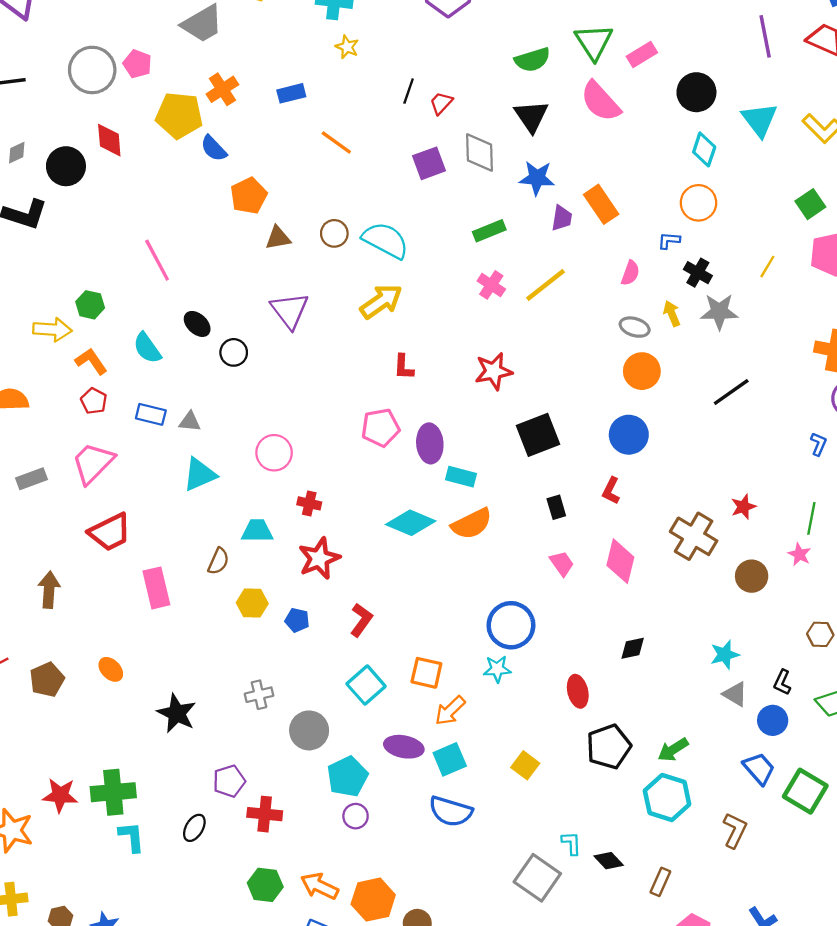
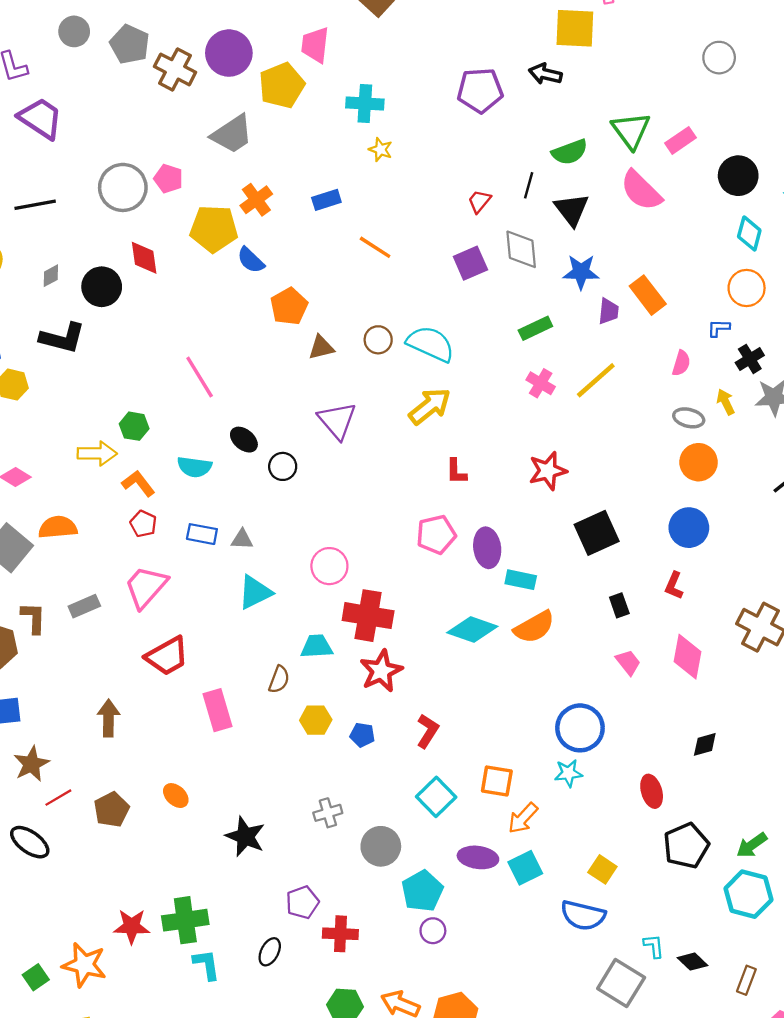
black line: (409, 91) -> (529, 185), moved
black cross: (698, 273) -> (750, 359), turned 32
cyan semicircle: (147, 348) -> (194, 467), turned -44
red cross: (309, 503) -> (368, 616), size x2.0
blue semicircle: (451, 811) -> (583, 915), moved

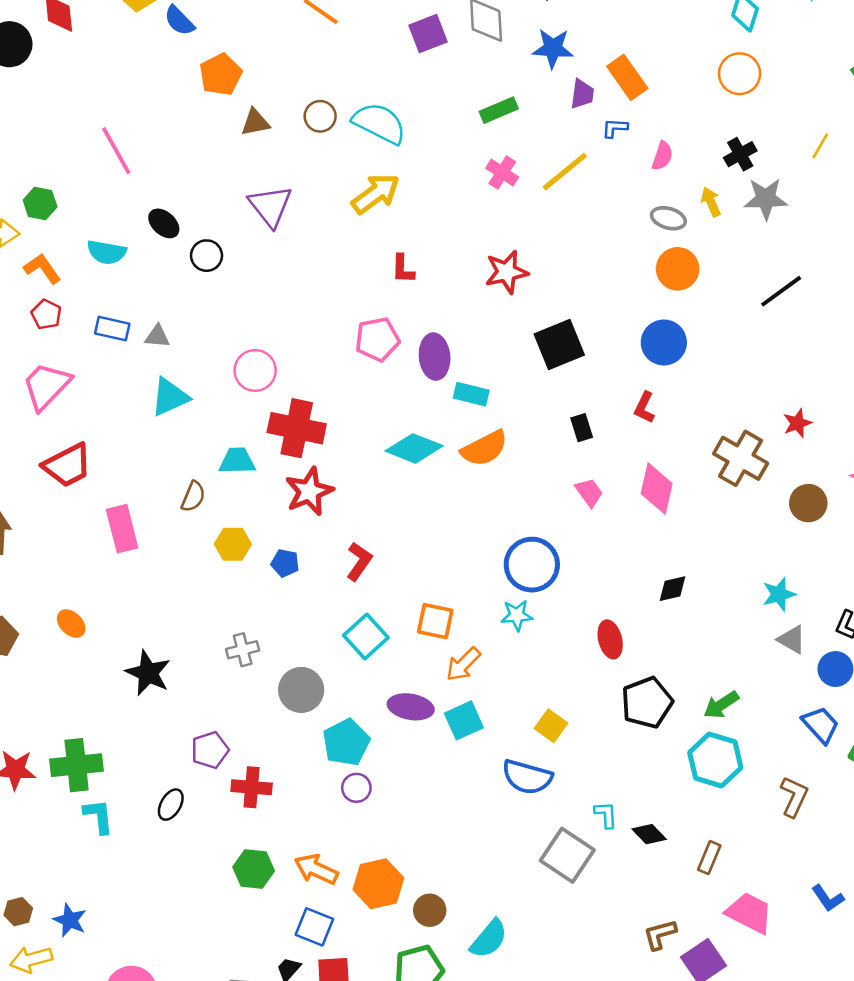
blue L-shape: (719, 328) -> (615, 128), moved

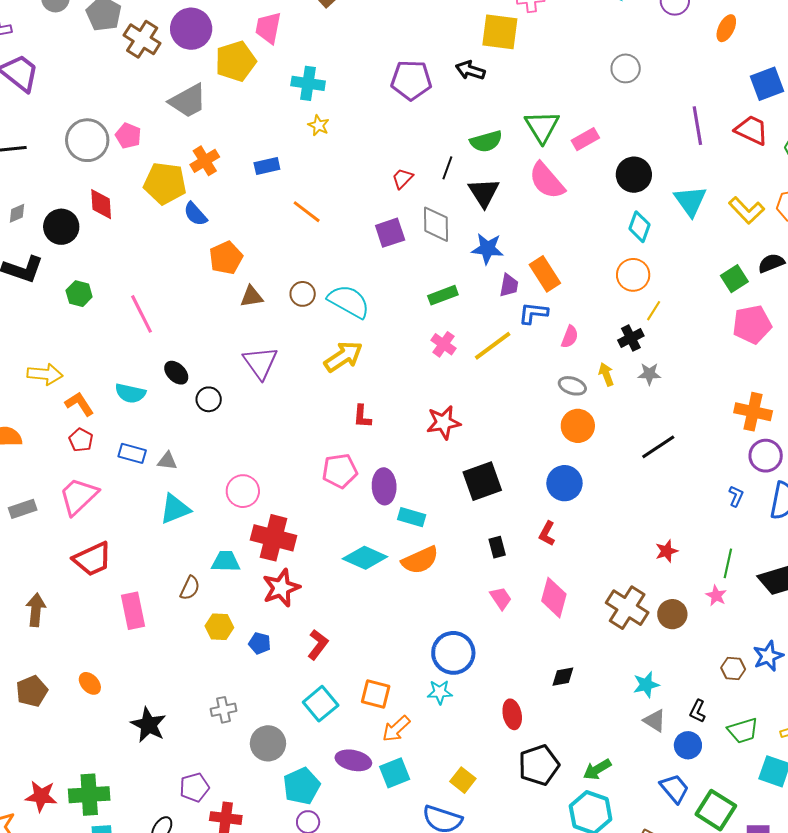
blue L-shape: (615, 128) -> (533, 313), size x1.4
yellow line: (820, 146) -> (654, 311), moved
gray star: (766, 199) -> (649, 374), size x0.7
green hexagon: (40, 204) -> (79, 294), moved
brown cross: (741, 458) -> (627, 608), moved

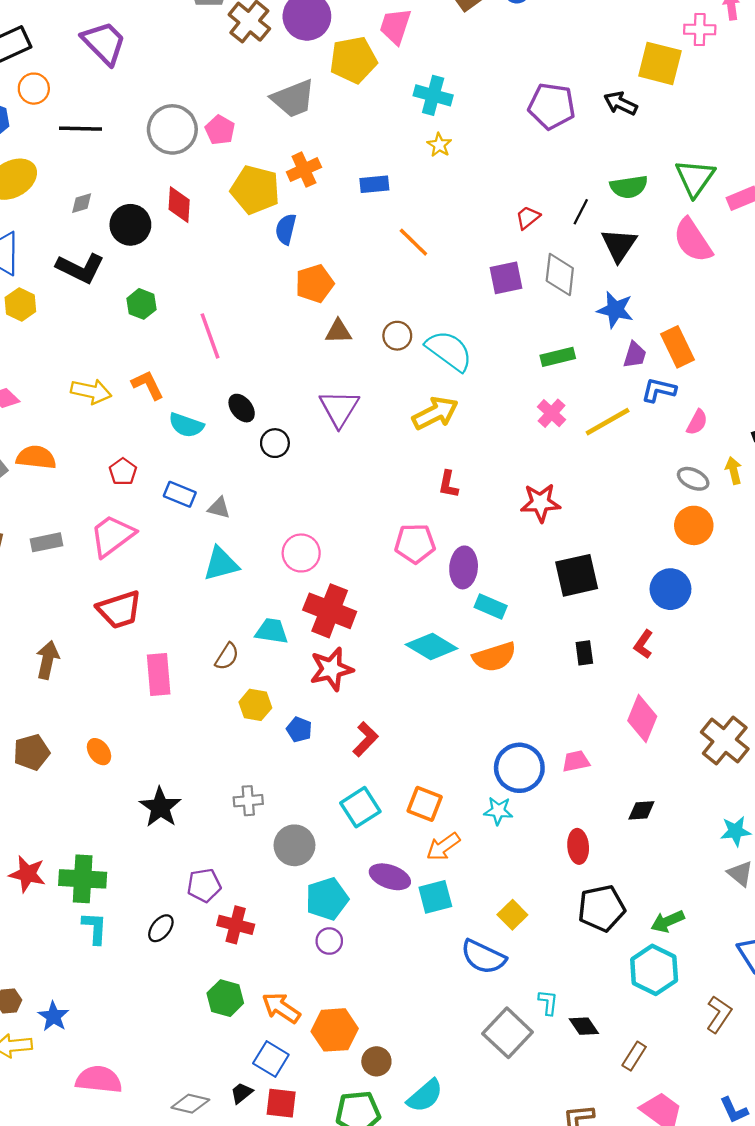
blue semicircle: (195, 214) -> (286, 229), turned 48
orange L-shape: (79, 404) -> (148, 385), moved
pink trapezoid: (501, 598) -> (576, 761), moved, turned -75

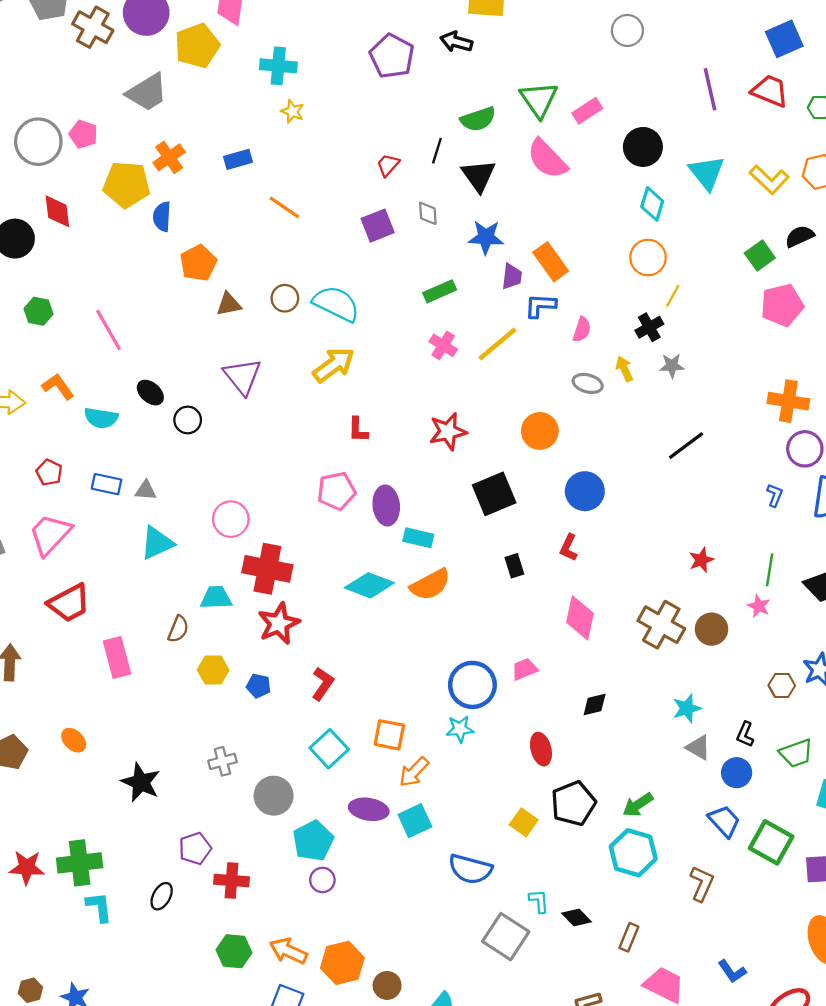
purple pentagon: (552, 106) -> (392, 56), turned 30
gray diamond: (560, 275) -> (428, 213), size x0.6
orange circle: (694, 525) -> (540, 431), moved
yellow square: (512, 915) -> (524, 822), moved

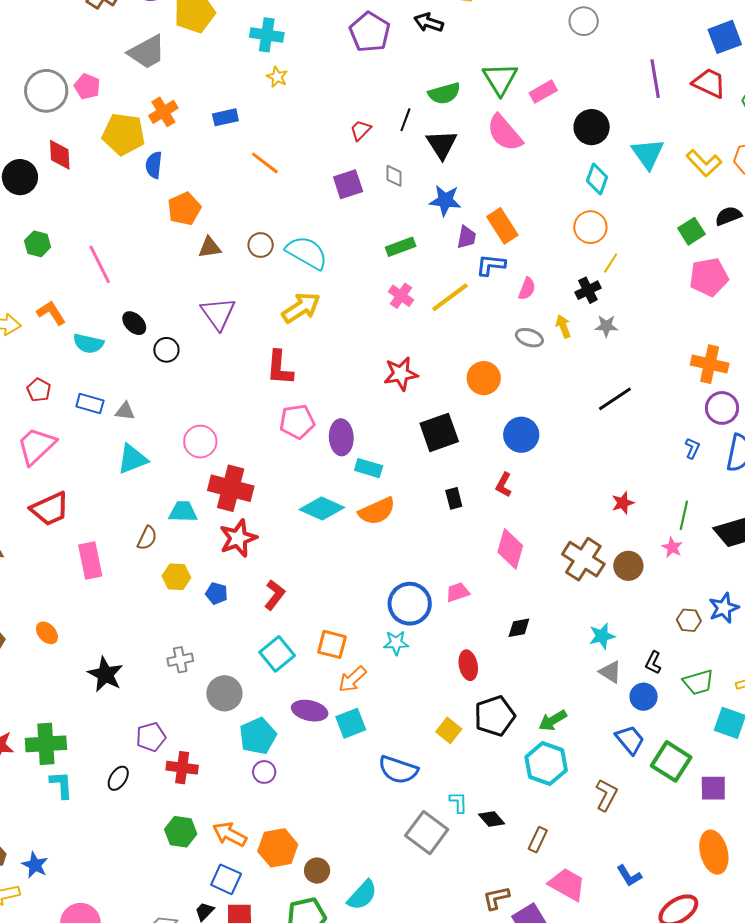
red L-shape: (358, 430) -> (280, 368), moved, size x1.5

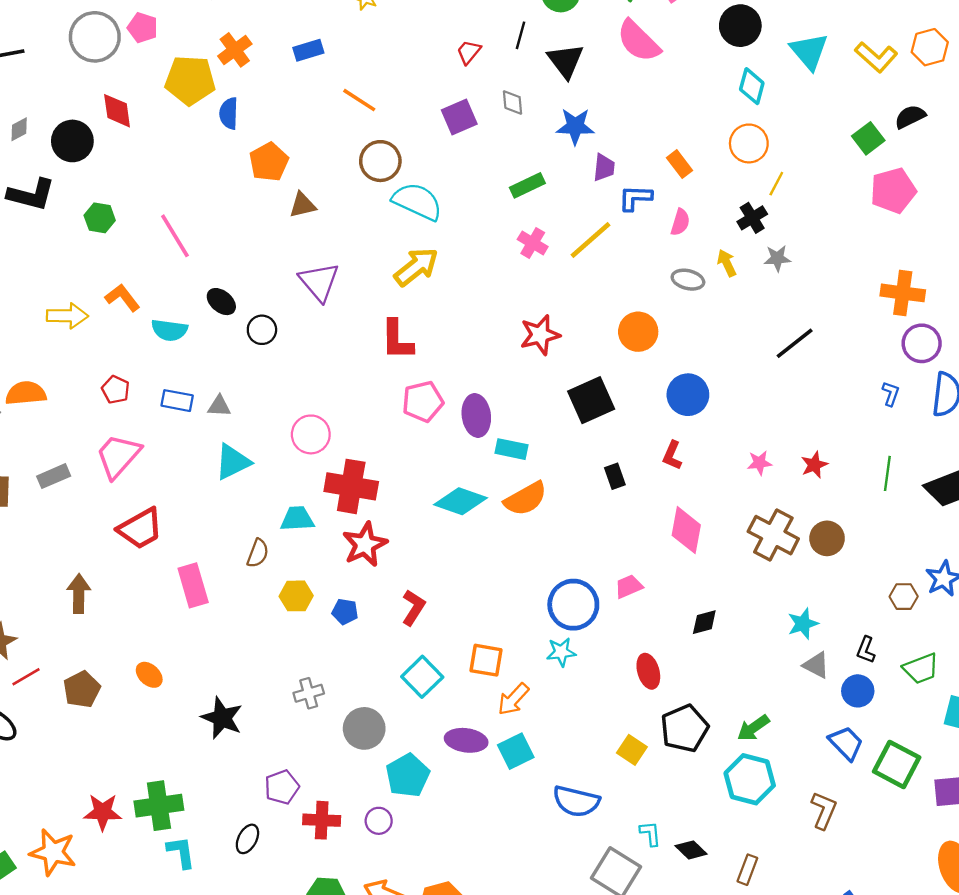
orange rectangle: (502, 226) -> (680, 164), moved, size x0.7
brown circle: (261, 245) -> (380, 161), moved, size x1.4
pink star: (672, 547) -> (759, 463), moved, turned -30
purple circle: (264, 772) -> (379, 821), moved

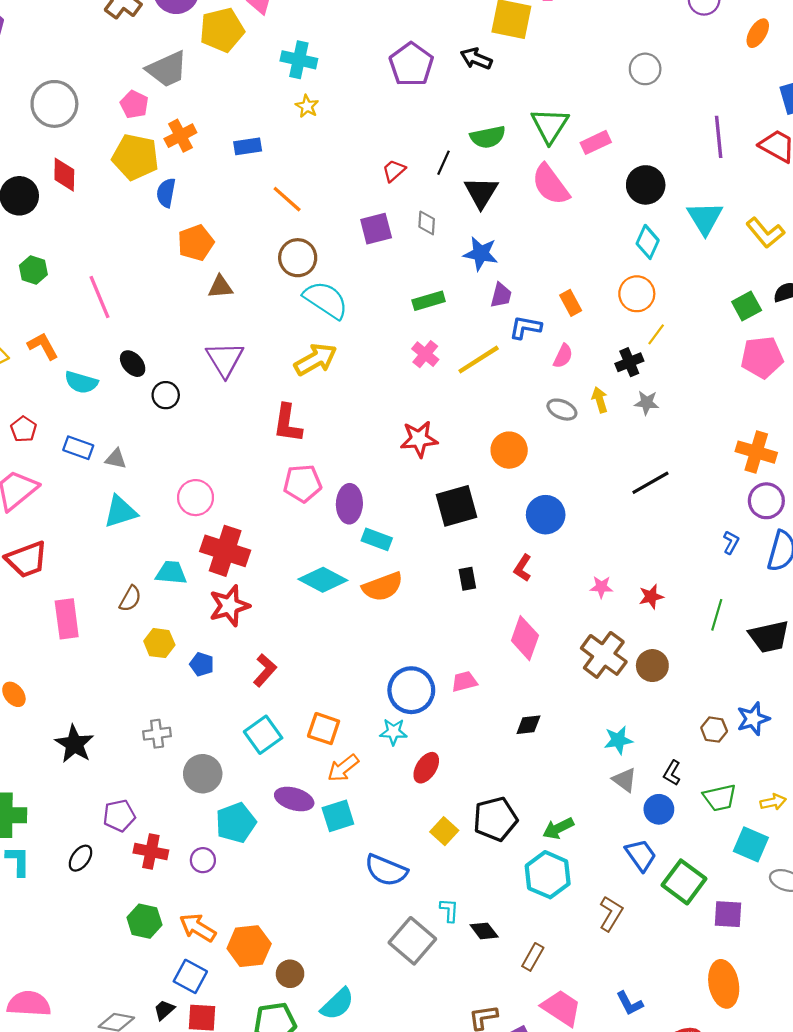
pink pentagon: (143, 28) -> (134, 104), moved
red ellipse: (648, 671) -> (426, 768), moved, turned 40

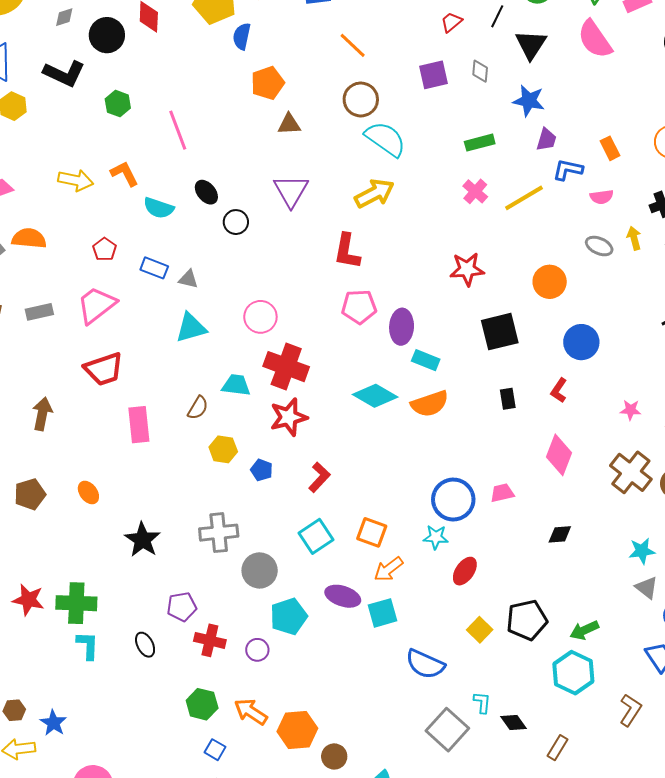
pink semicircle: (563, 356) -> (602, 197), turned 55
gray cross: (157, 734) -> (219, 533), size x1.5
black ellipse: (80, 858) -> (145, 645), turned -65
blue square: (190, 976) -> (215, 750), moved, size x0.7

